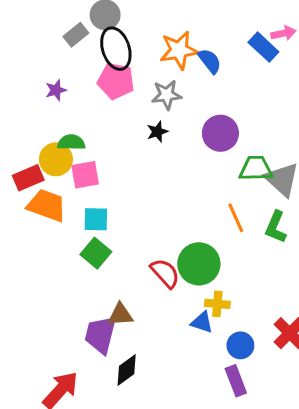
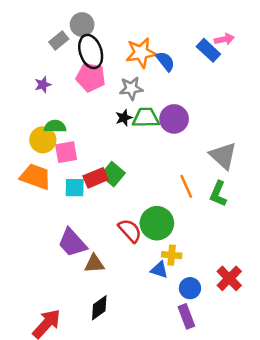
green trapezoid: (256, 169) -> (146, 118), moved
red rectangle: (28, 178) -> (96, 178), moved
green square: (96, 253) -> (113, 174), moved
purple trapezoid: (100, 335) -> (72, 243), moved, turned -56

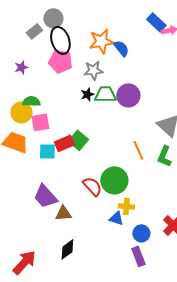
blue rectangle: (208, 50) -> (156, 22), moved

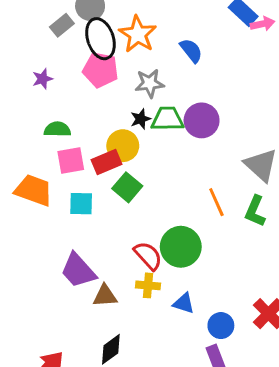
orange star: (101, 41) -> (138, 34), moved, turned -30
yellow circle: (21, 112) -> (123, 146), moved
red rectangle: (64, 143) -> (106, 162), moved
yellow cross: (126, 206) -> (148, 285), moved

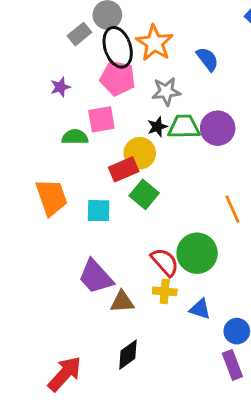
pink square: (71, 161) -> (101, 119), moved
orange trapezoid: (34, 190) -> (51, 197), turned 51

